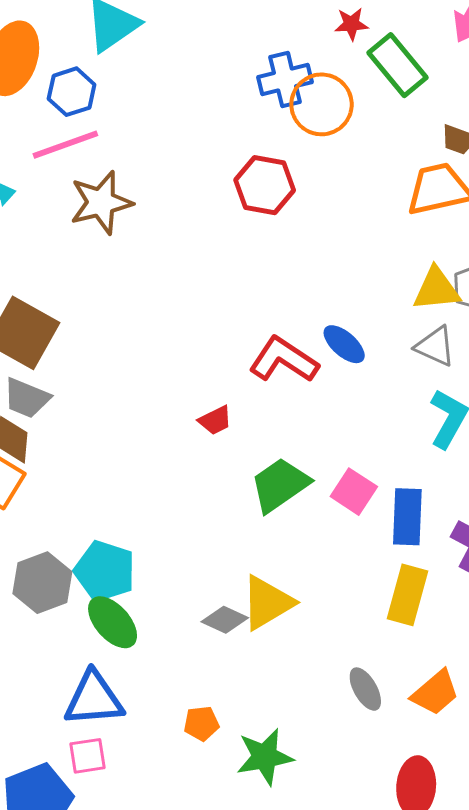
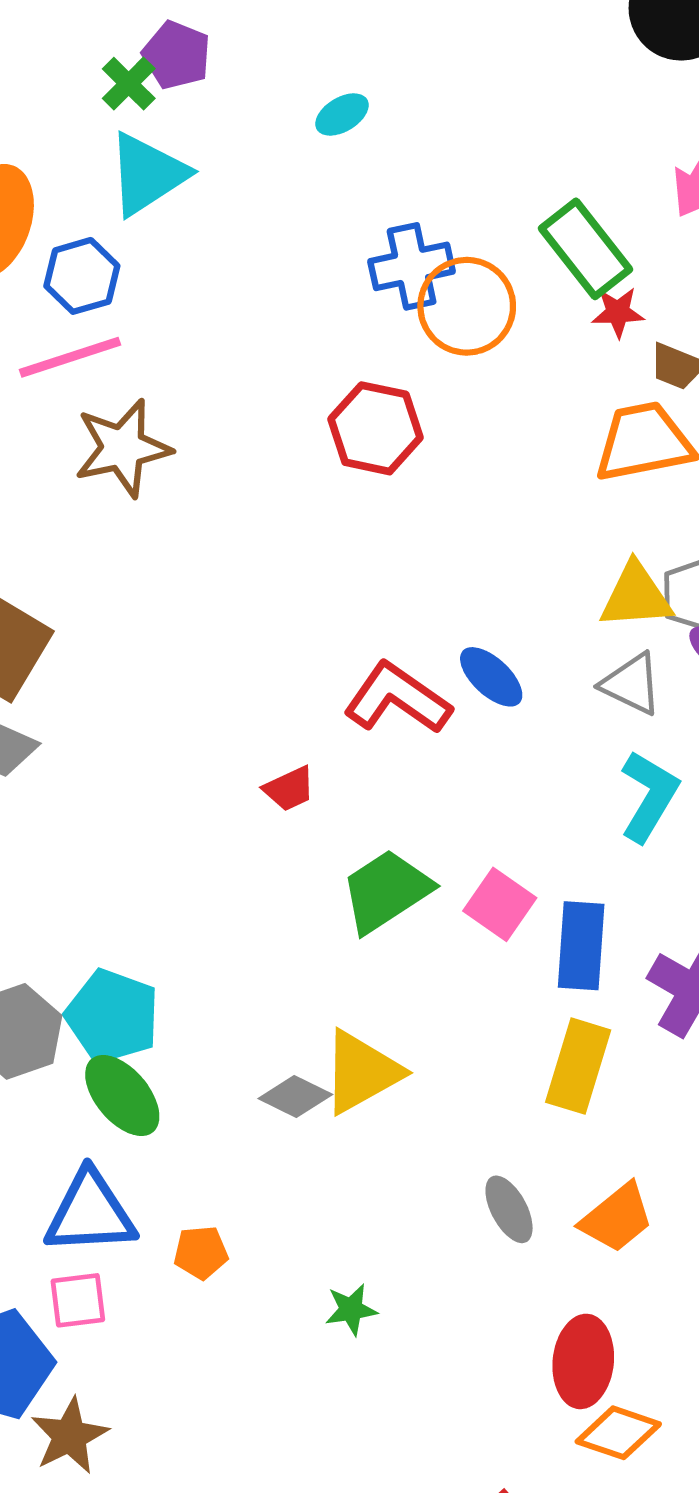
red star: (351, 24) -> (618, 312), moved
orange pentagon: (201, 723) -> (201, 1252), moved
green star: (265, 757) -> (351, 1310), size x0.6

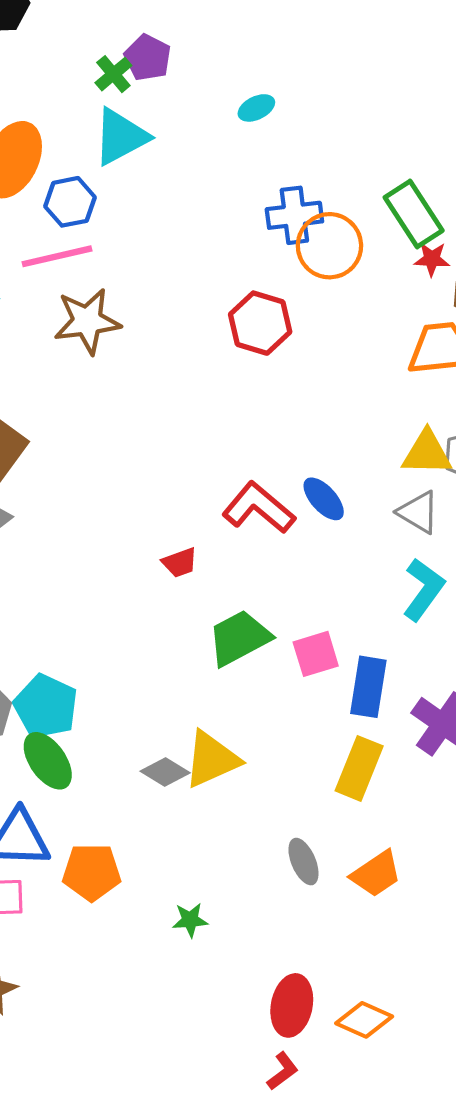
pink square: (500, 904) -> (316, 654), turned 33
orange pentagon: (201, 1252) -> (92, 872), size x1.6
red ellipse: (583, 1361) -> (292, 1005), moved

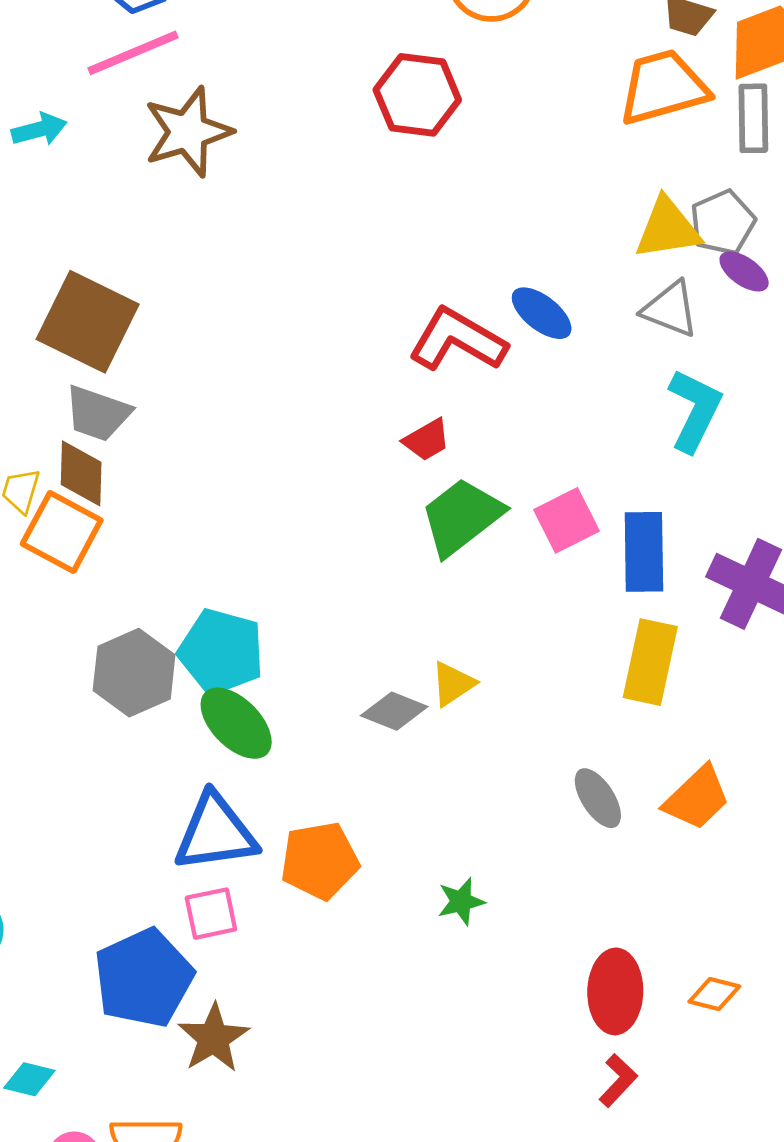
red trapezoid: (180, 563) -> (427, 440), moved
yellow triangle: (212, 759) -> (453, 684), size x0.6
orange diamond: (364, 1020) -> (714, 994), size x0.7

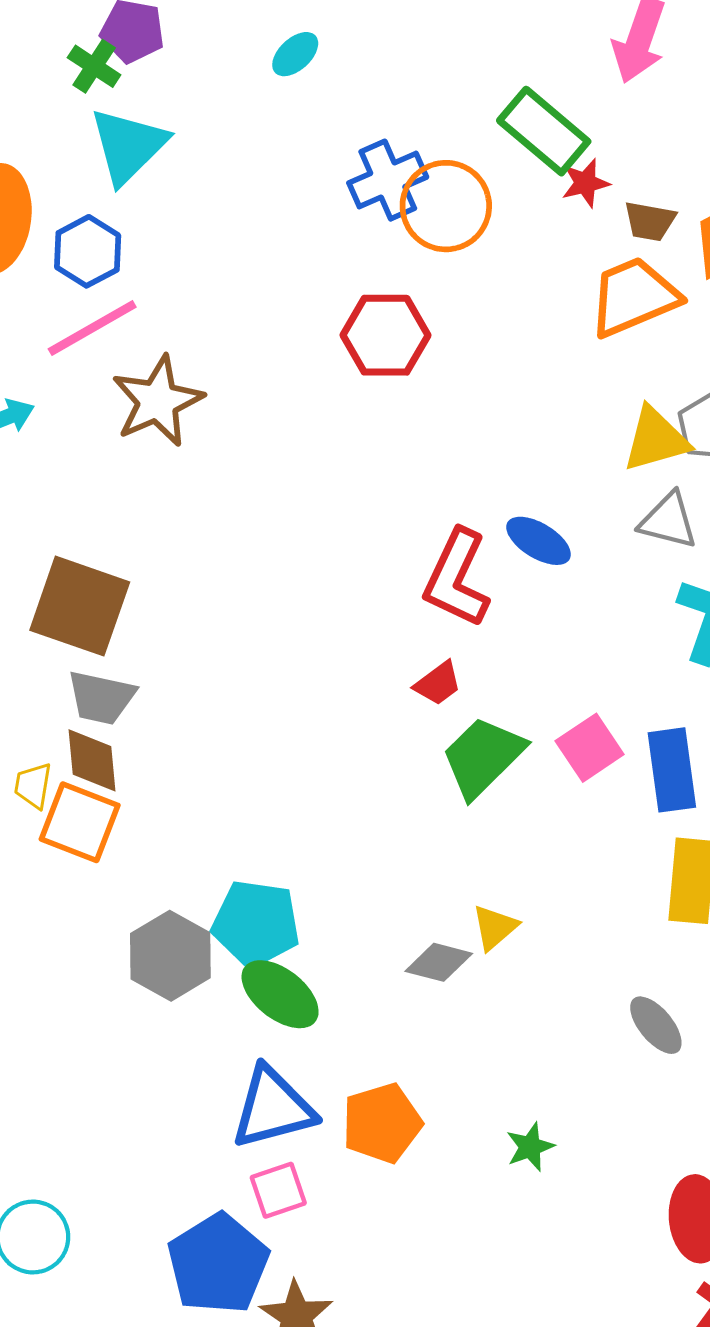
red L-shape: (458, 340) -> (457, 578), turned -88

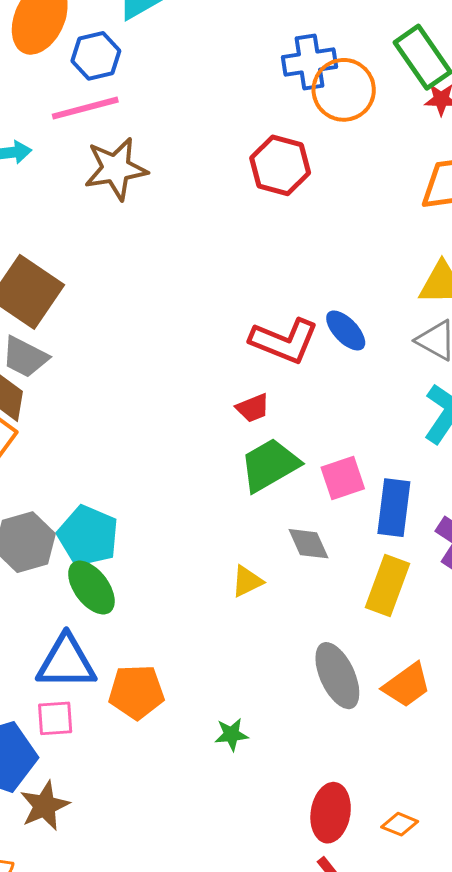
red L-shape: (457, 578) -> (284, 341), turned -108
gray diamond: (439, 962) -> (308, 544), moved, turned 36
gray ellipse: (656, 1025) -> (337, 676), size x1.5

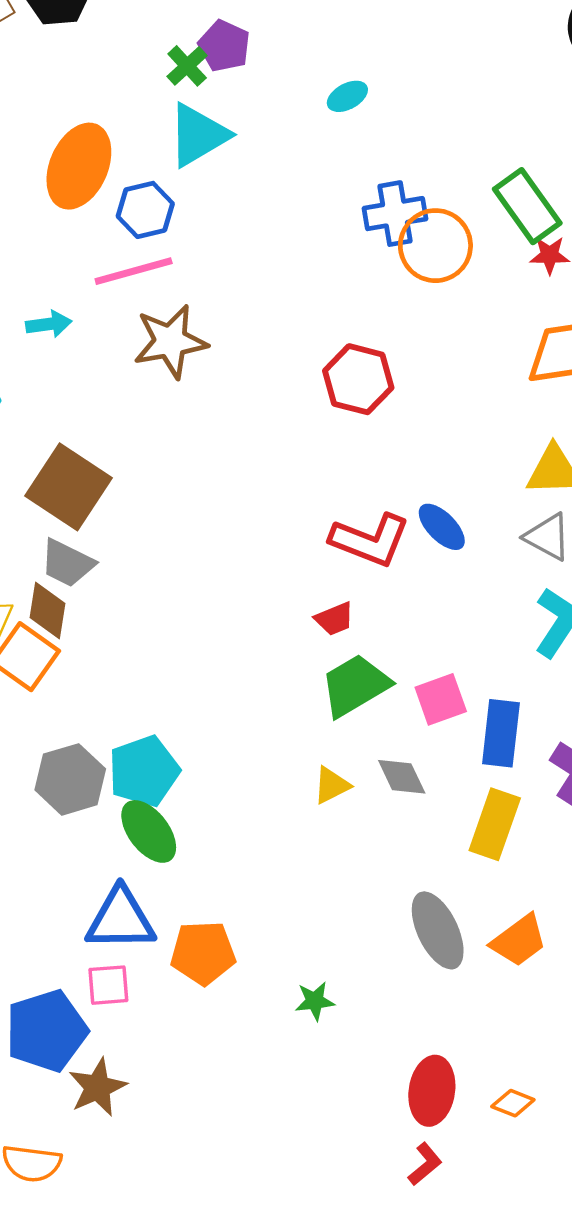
red hexagon: (280, 165) -> (358, 379), moved
cyan pentagon: (88, 536) -> (144, 771), turned 30
yellow triangle: (247, 581) -> (332, 785), moved

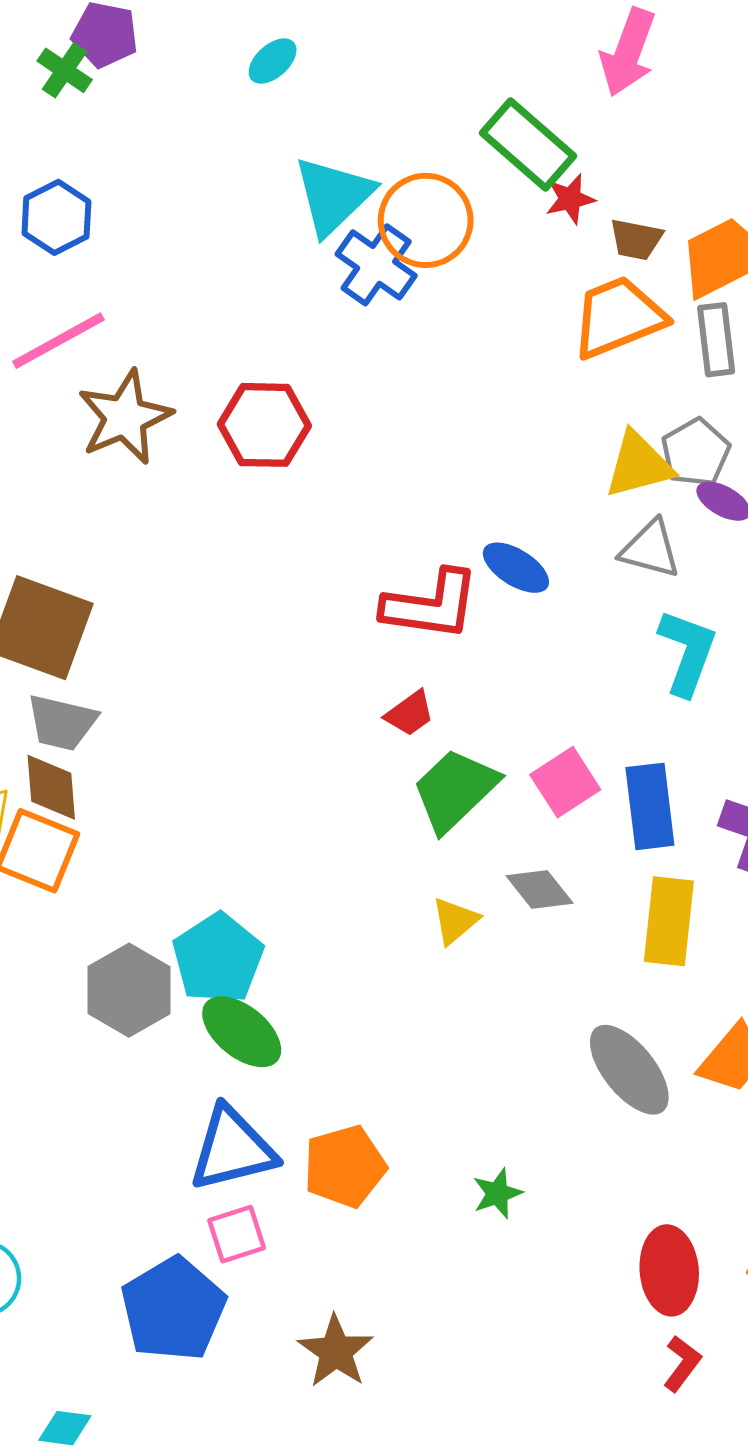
cyan triangle: (198, 135) -> (333, 196), moved
blue hexagon: (145, 210) -> (56, 217), moved
blue cross: (395, 214) -> (376, 265), moved, turned -32
red hexagon: (358, 379) -> (264, 425), moved
brown star: (98, 1087) -> (336, 1351), moved

